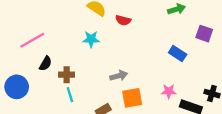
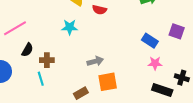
purple square: (204, 34) -> (177, 31), moved
pink star: (169, 91) -> (155, 63), moved
cyan line: (70, 95) -> (41, 79), moved

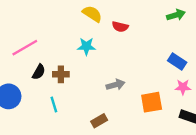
brown cross: (47, 60) -> (61, 74), moved
orange square: (108, 82) -> (152, 102), moved

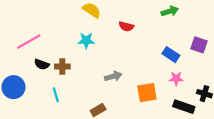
red semicircle: (120, 27) -> (126, 26), moved
black semicircle: (39, 72) -> (42, 64), turned 80

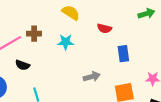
blue rectangle: (171, 55) -> (123, 54), moved, turned 49
brown cross: (62, 67) -> (34, 34), moved

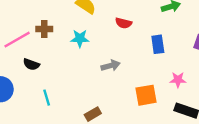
blue rectangle: (123, 54) -> (158, 44), moved
gray arrow: (92, 77) -> (111, 66), moved

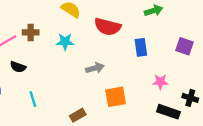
red semicircle: (124, 23) -> (108, 27), size x1.6
orange square: (146, 95) -> (116, 97), moved

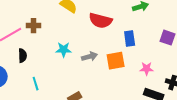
cyan star: (65, 42) -> (64, 50), moved
black semicircle: (18, 67) -> (23, 56), turned -112
orange square: (116, 97) -> (116, 61), moved

